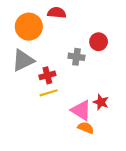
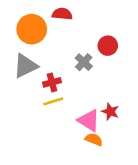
gray cross: (76, 57) -> (84, 62), turned 35

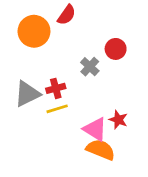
red semicircle: (62, 14) -> (67, 15), turned 120
gray triangle: (25, 66) -> (27, 94), moved
orange semicircle: (94, 139) -> (101, 150), size x1.5

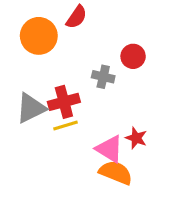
gray cross: (90, 67) -> (103, 77), turned -30
red cross: (56, 88) -> (64, 102), size x1.4

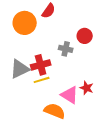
orange semicircle: (116, 173) -> (55, 111), moved

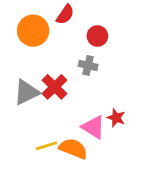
red circle: (85, 36) -> (97, 36), moved
red cross: (41, 65) -> (55, 87), turned -30
yellow line: (42, 80) -> (46, 146), moved

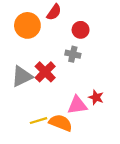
pink triangle: (93, 127) -> (77, 105), turned -40

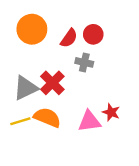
red semicircle: (54, 12) -> (69, 38), moved
yellow line: (39, 121) -> (20, 121), moved
orange semicircle: (61, 123) -> (47, 117), moved

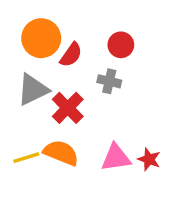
red semicircle: (69, 38) -> (71, 55), moved
gray triangle: (26, 88) -> (33, 90), moved
red star: (111, 112) -> (149, 159), moved

